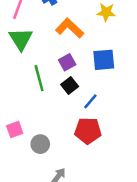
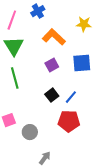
green line: (39, 78) -> (15, 78), moved
black square: (70, 85) -> (52, 95), moved

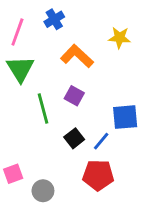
blue square: (82, 63) -> (125, 117), moved
purple square: (52, 65) -> (74, 96), turned -32
green line: (15, 78) -> (43, 109), moved

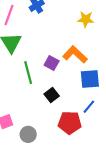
orange L-shape: (77, 56) -> (75, 54), moved
blue line: (101, 141) -> (89, 107), moved

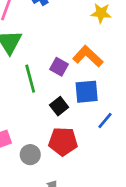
blue square: (90, 79) -> (87, 92), moved
red pentagon: (70, 123) -> (63, 142), moved

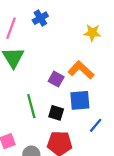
green line: (30, 79) -> (31, 106), moved
black square: (59, 106) -> (56, 113), turned -35

